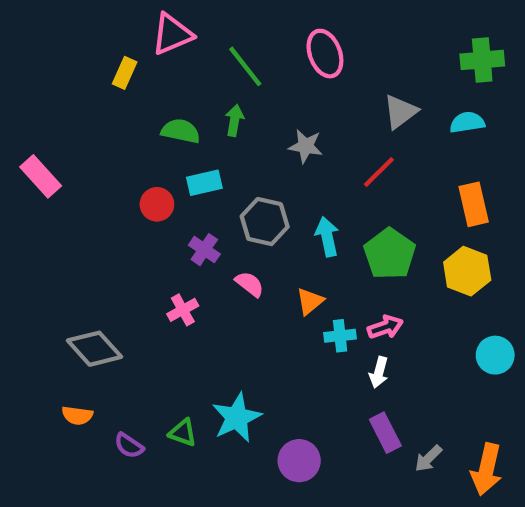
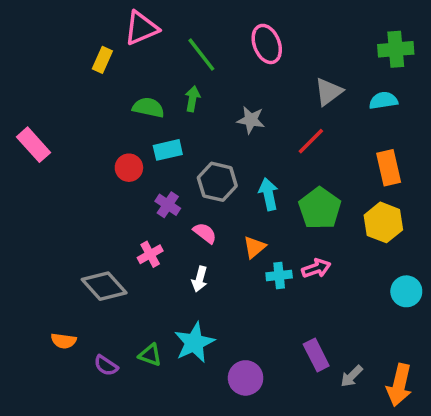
gray diamond: (94, 349) -> (104, 286), moved
white arrow: (379, 372) -> (200, 279), moved

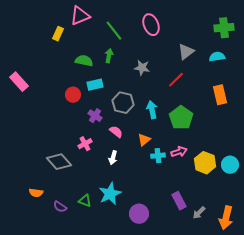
yellow hexagon: (383, 222) -> (205, 163), moved

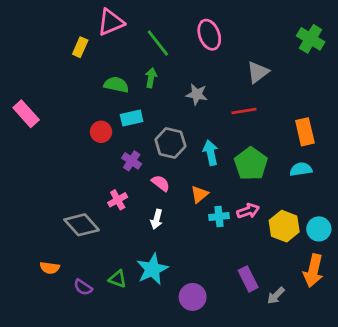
green cross: (224, 28) -> (311, 39), turned 36
cyan semicircle: (217, 57) -> (301, 169), moved
red line: (176, 80) -> (244, 111), turned 36
orange arrow: (226, 218) -> (313, 271), moved

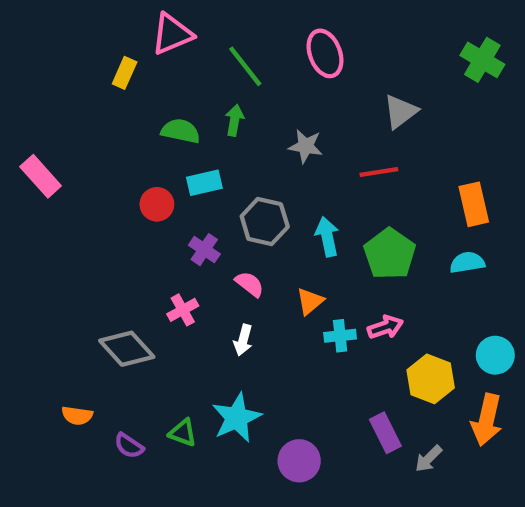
yellow hexagon: (284, 226) -> (431, 379), moved

